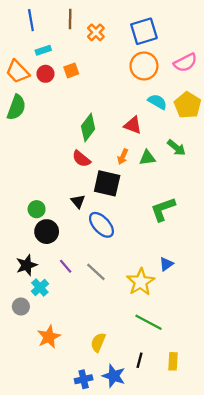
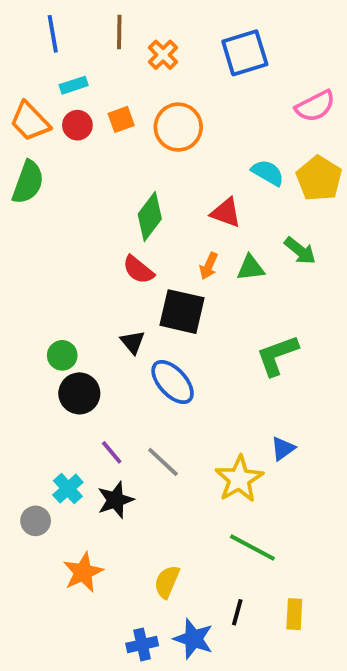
orange circle: (144, 66) -> (178, 127), moved
black star: (26, 265) -> (115, 500), moved

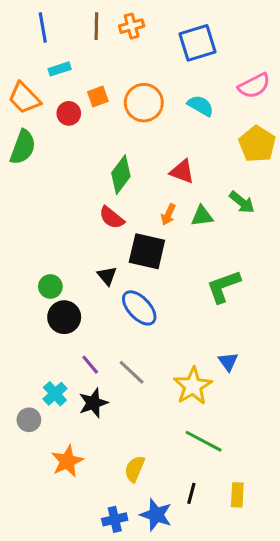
orange cross: (163, 55) -> (132, 26), moved, turned 30
red circle: (77, 125) -> (69, 113), moved
cyan semicircle: (268, 173) -> (201, 106), moved
blue triangle: (283, 449) -> (228, 362), turned -30

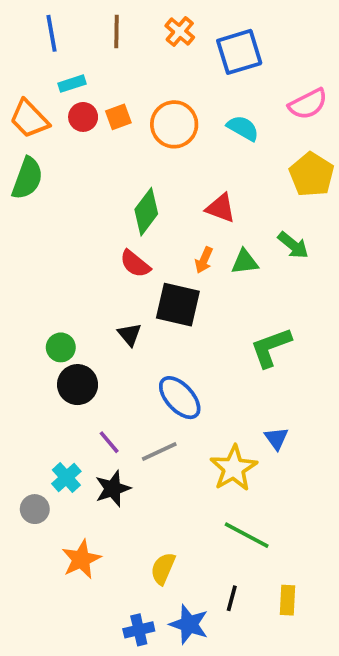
orange cross: (132, 26) -> (180, 31), moved, turned -35
red circle: (69, 113) -> (83, 117), moved
blue ellipse: (139, 308) -> (180, 398), moved
gray line: (132, 372) -> (159, 451), turned -68

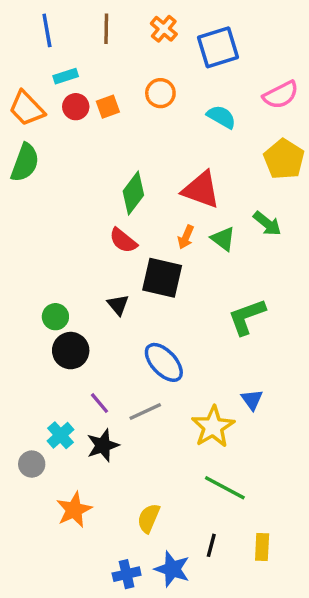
orange circle: (174, 124) -> (160, 93), moved, size x0.7
red triangle: (221, 208) -> (201, 190), size x1.4
green triangle: (245, 262) -> (223, 239), turned 44

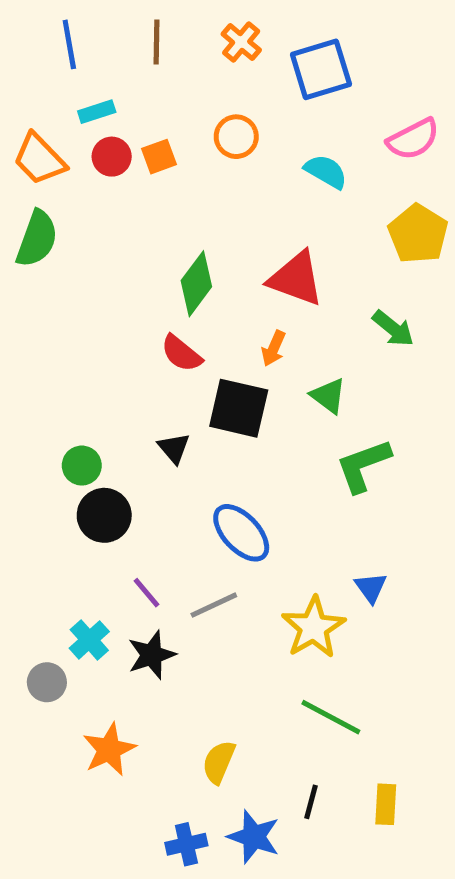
green triangle: (223, 239) -> (328, 396), moved

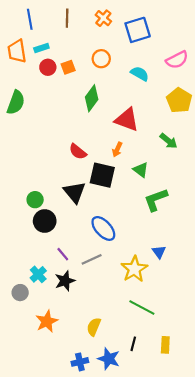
orange trapezoid: (39, 159) -> (17, 51), moved, turned 35
green diamond: (196, 284) -> (92, 98), moved
black triangle: (174, 448) -> (75, 192), size x1.6

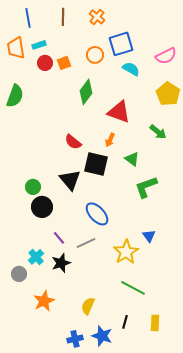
blue square: (138, 30) -> (121, 44), moved

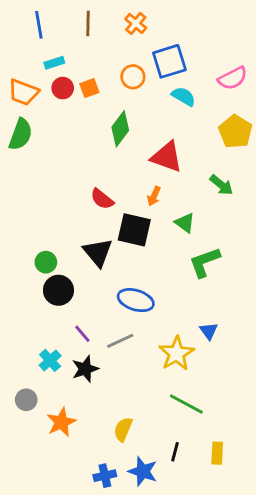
orange trapezoid: (16, 48) -> (23, 92), moved, turned -60
blue ellipse: (97, 214) -> (136, 300), turned -30
gray circle: (19, 274) -> (26, 400), moved

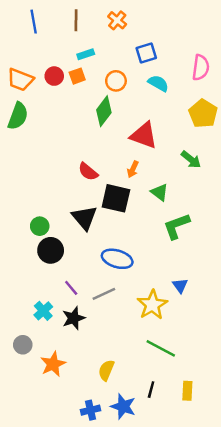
blue square: (169, 61) -> (146, 53), size x0.7
cyan rectangle: (54, 63) -> (86, 54), moved
orange circle: (133, 77) -> (116, 81), moved
pink semicircle: (233, 78) -> (201, 68), turned -55

